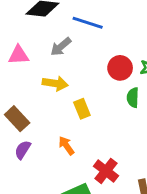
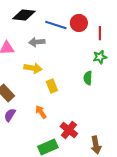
gray arrow: (61, 47) -> (37, 42), turned 35
red circle: (120, 68) -> (79, 23), moved

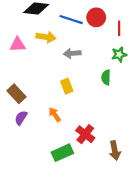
gray arrow: (37, 42) -> (72, 53), moved
yellow arrow: (33, 68) -> (46, 37), moved

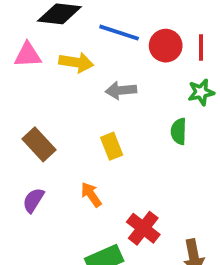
red circle: (96, 17) -> (166, 46), moved
pink triangle: (18, 45) -> (28, 55), moved
brown rectangle: (17, 94) -> (39, 144), moved

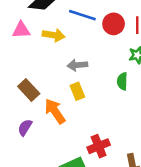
gray arrow: (121, 90) -> (77, 65), moved
orange arrow: (91, 195) -> (55, 111), moved, size x1.5
red cross: (143, 228) -> (99, 146), turned 30

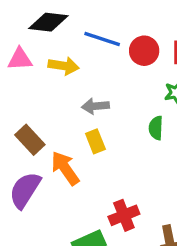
purple semicircle: (25, 127) -> (25, 190), size x1.6

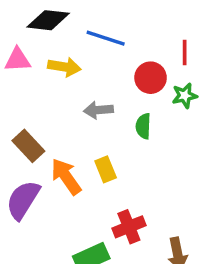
red circle: (144, 51) -> (151, 78), moved
green semicircle: (156, 128) -> (143, 126), moved
yellow rectangle: (95, 141) -> (106, 169), moved

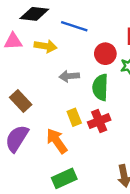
green semicircle: (143, 126) -> (100, 87), size x1.5
orange arrow: (66, 176) -> (57, 141), moved
red cross: (129, 227) -> (99, 121), moved

